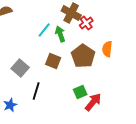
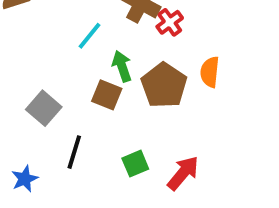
green arrow: (60, 34) -> (122, 66), moved
green square: (80, 92) -> (135, 164), moved

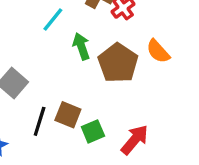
orange semicircle: (210, 72) -> (158, 51), turned -48
brown square: (107, 95) -> (68, 115), moved

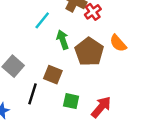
brown square: (68, 115) -> (53, 75), moved
green square: (93, 131) -> (71, 101), turned 35

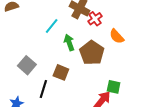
orange semicircle: (118, 43) -> (117, 36), moved
green square: (71, 101) -> (114, 87), moved

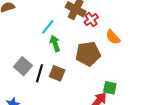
green arrow: (69, 43) -> (55, 43), moved
brown pentagon: (92, 53) -> (88, 54), turned 30
black line: (43, 89) -> (39, 73), moved

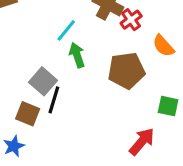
gray square: (23, 66) -> (43, 81), moved
brown square: (57, 73) -> (28, 114), moved
green square: (110, 88) -> (168, 106), moved

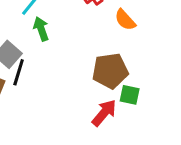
brown pentagon: (126, 71) -> (110, 71), moved
green square: (168, 106) -> (130, 95), moved

